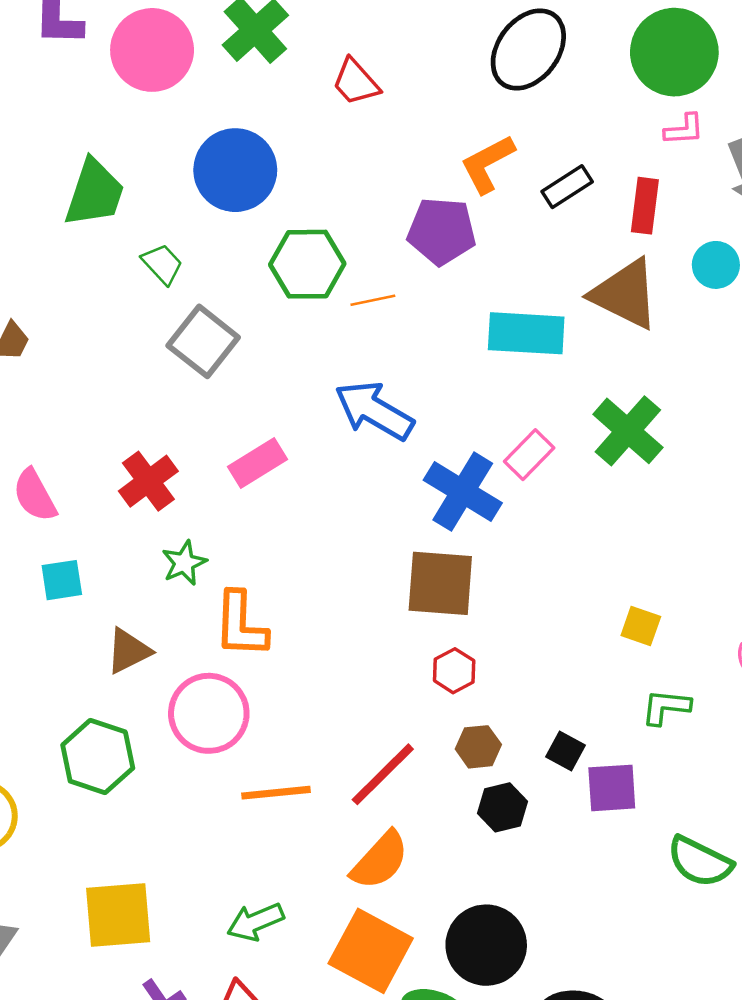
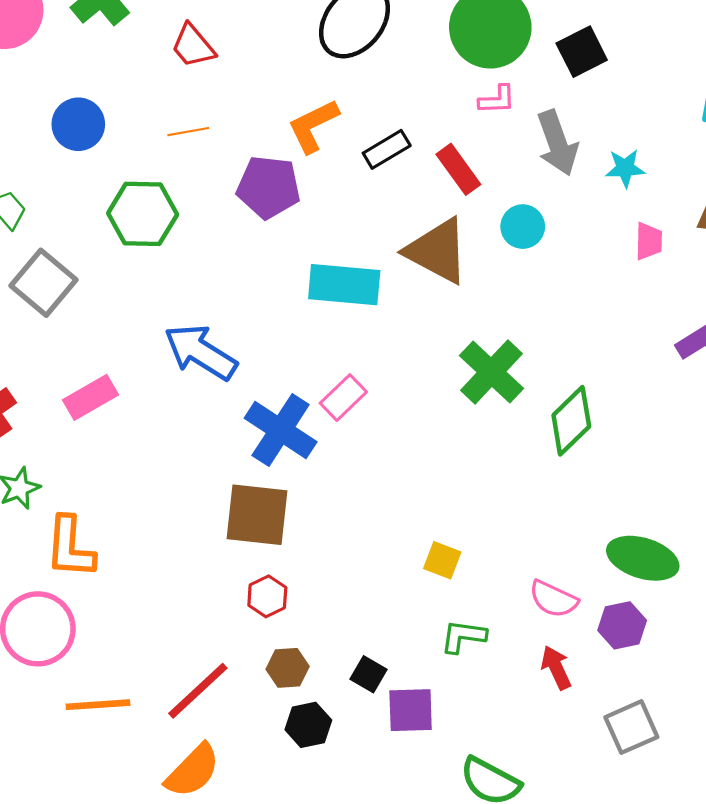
blue circle: (235, 170) -> (78, 124), size x0.7
red rectangle: (645, 206) -> (458, 169), turned -45
orange line: (373, 300) -> (188, 132), moved
green cross: (628, 431) -> (491, 372), moved

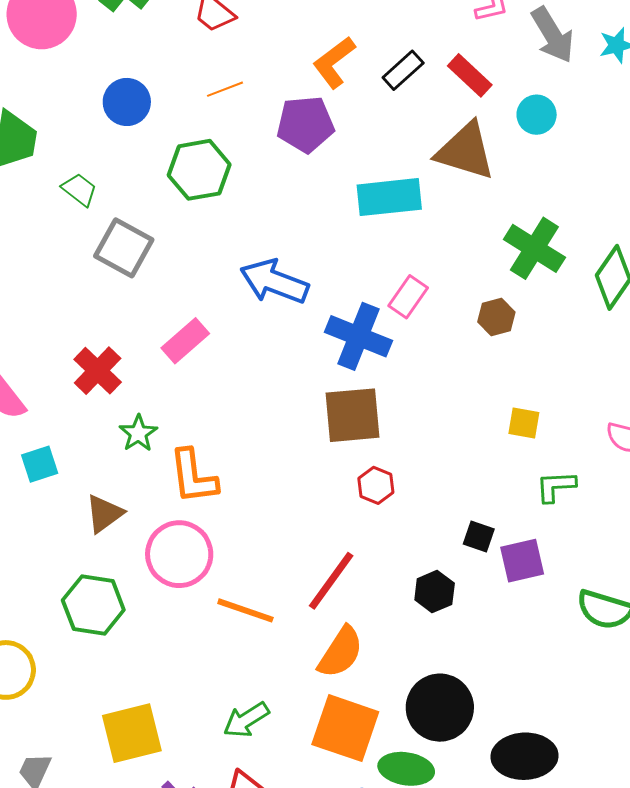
brown hexagon: (288, 668) -> (496, 317), moved
orange line: (98, 705) -> (245, 610), turned 34

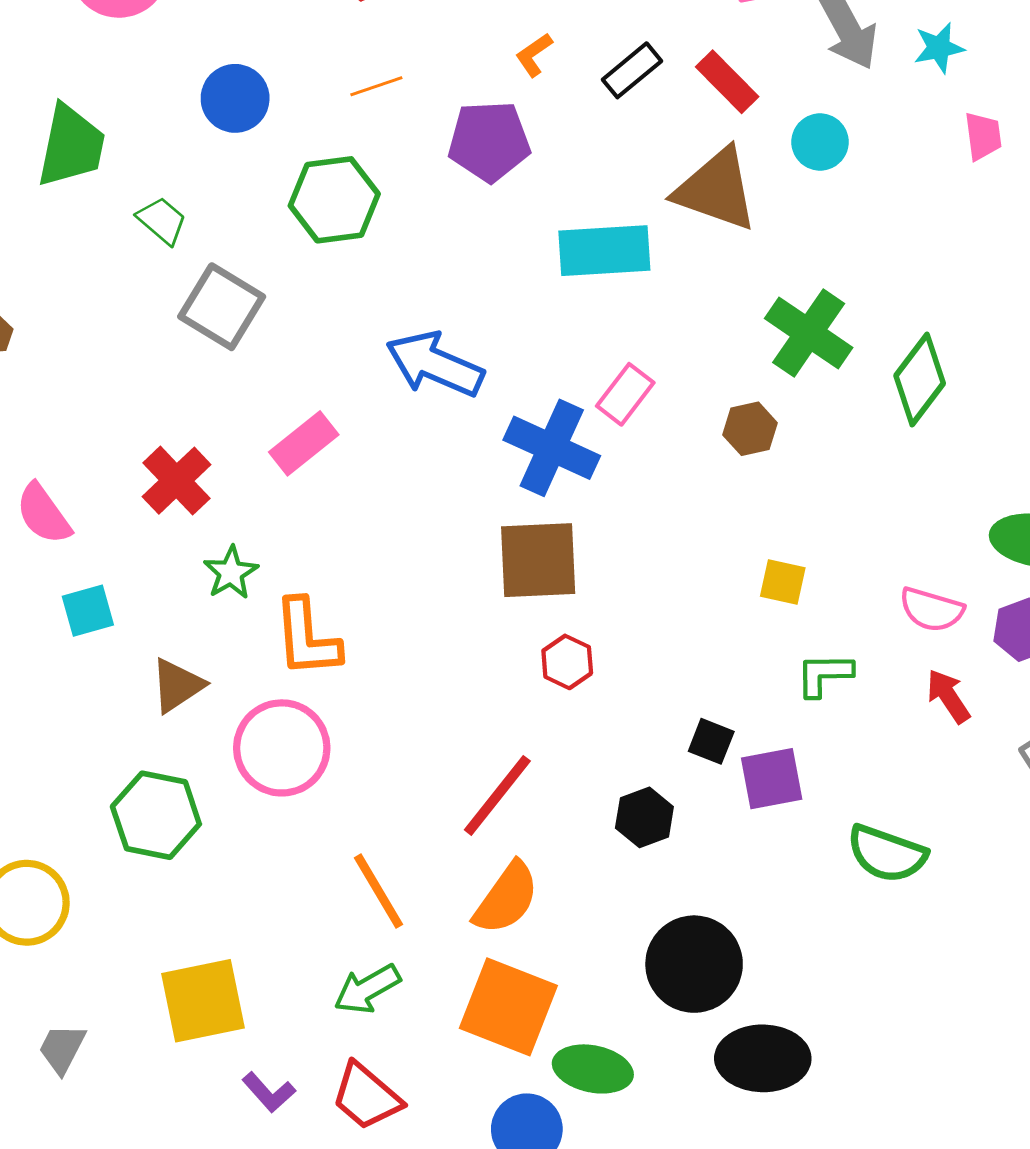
orange L-shape: (334, 62) -> (534, 55), size x0.6
orange line: (245, 610) -> (379, 891), moved, turned 38
black circle: (440, 708) -> (694, 964), moved

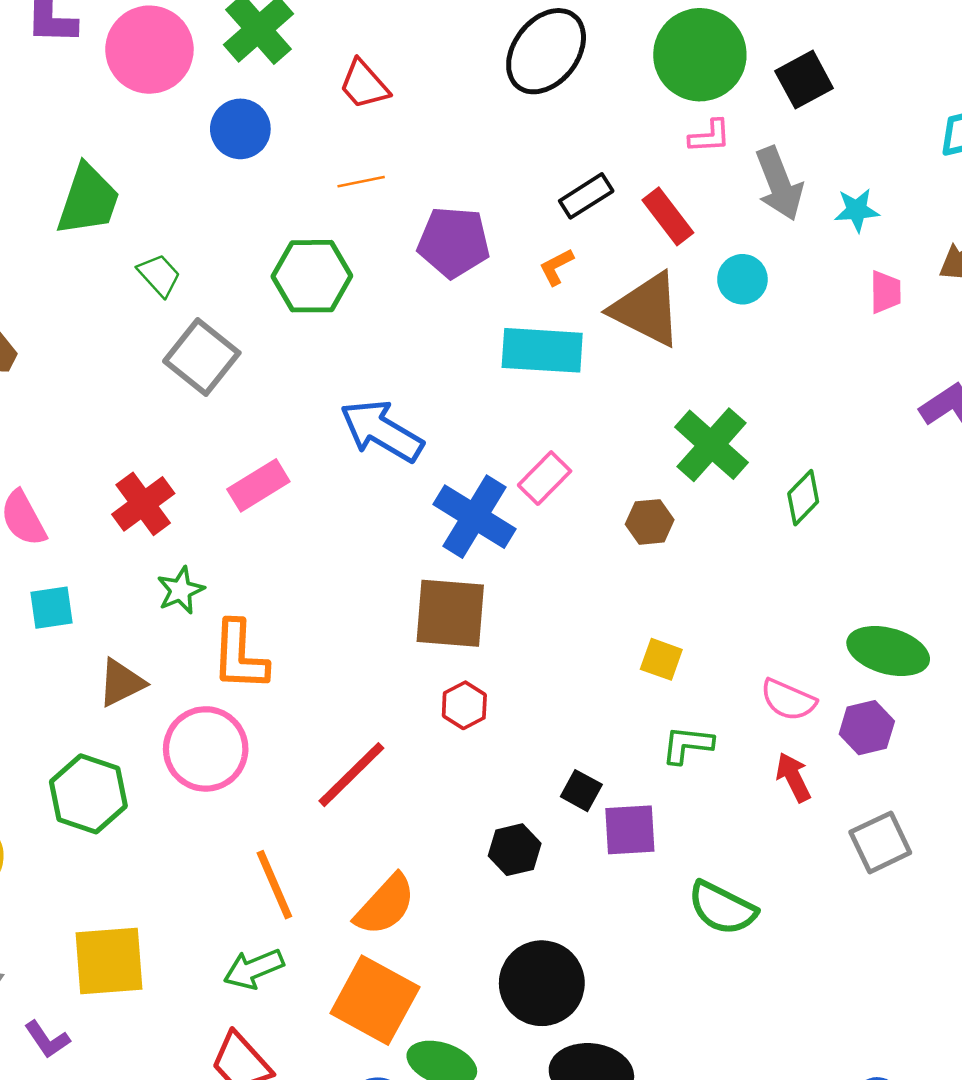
orange L-shape: (534, 55) -> (556, 267), moved
blue circle: (235, 98) -> (240, 129), moved
green diamond: (920, 380) -> (803, 498), size x0.7
red line: (497, 795) -> (351, 775), moved
purple L-shape: (269, 1092) -> (47, 1039), moved

